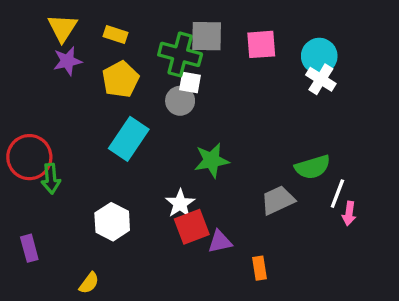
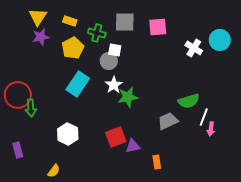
green cross: (180, 54) -> (97, 33), moved, size x0.7
cyan circle: (319, 56) -> (220, 40), moved
white star: (180, 203) -> (114, 85), moved

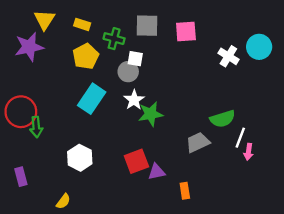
purple star: (41, 37) -> (29, 47), moved, size x1.4

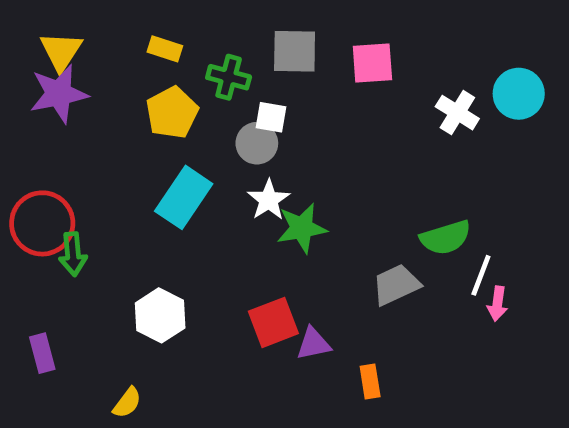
yellow triangle: (44, 20) -> (61, 51), moved

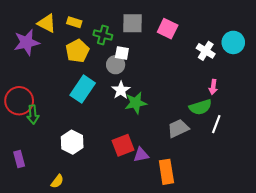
yellow triangle: (61, 51) -> (47, 23), moved, turned -36
pink square: (372, 63) -> (168, 29), turned 30
pink arrow: (497, 304) -> (213, 87), moved
orange rectangle: (370, 381) -> (166, 172), size x1.6

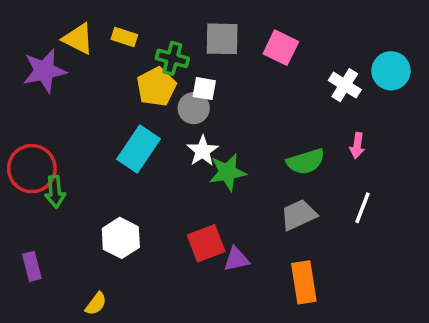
yellow pentagon: (77, 51) -> (156, 87), moved
green semicircle: (200, 107) -> (306, 161), moved
orange rectangle: (166, 172) -> (304, 282), moved

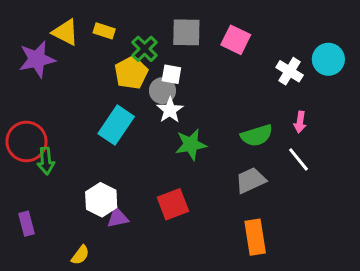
green cross: (172, 58) -> (145, 49), turned 30
white star: (203, 151) -> (170, 110), moved
white line: (363, 208) -> (298, 159), moved, turned -60
purple triangle: (236, 259) -> (118, 218), moved

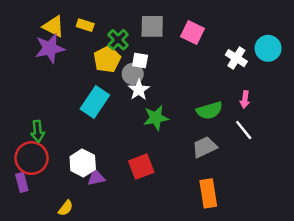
purple star: (37, 59) -> (50, 48), moved
red circle: (26, 141) -> (32, 158), moved

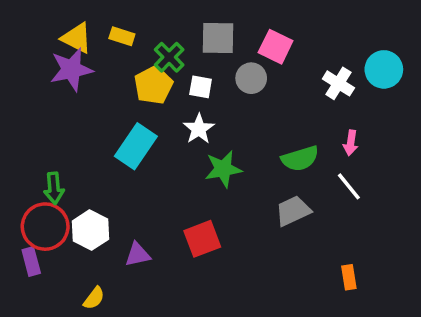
gray circle: (133, 74) -> (251, 78), moved
white hexagon: (83, 163) -> (91, 230), moved
orange rectangle: (208, 193) -> (349, 277), moved, size x0.6

